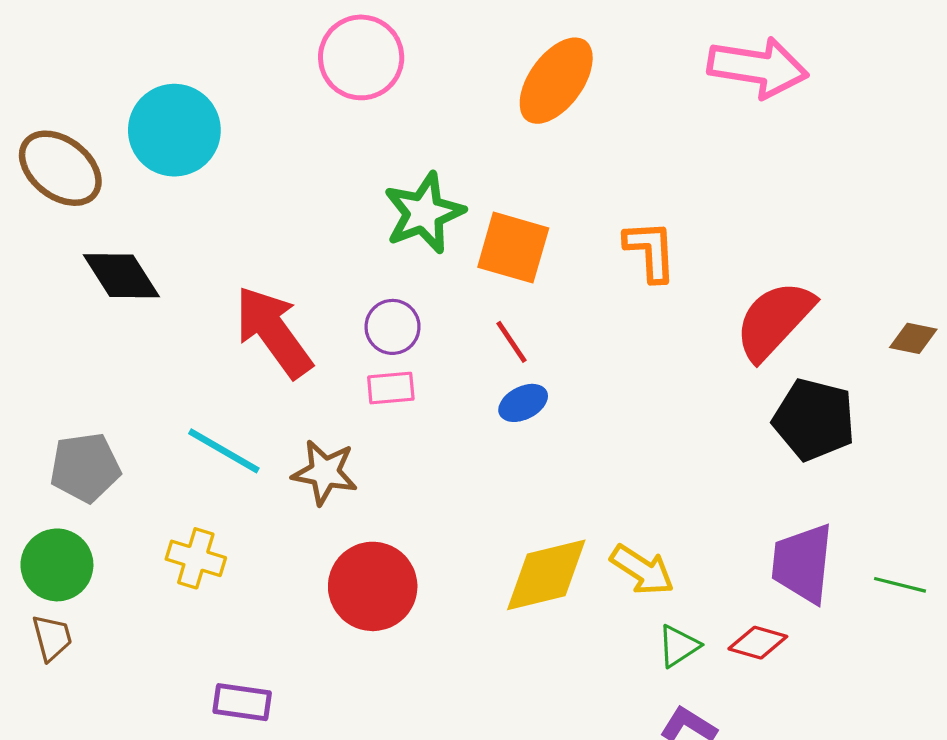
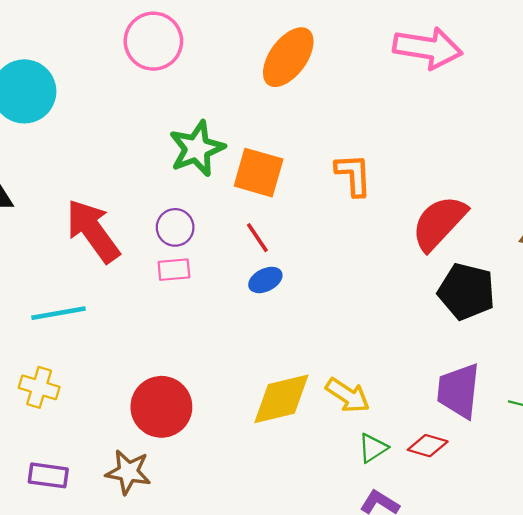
cyan line: (224, 451) -> (59, 313), turned -40
brown star: (325, 472) -> (128, 472), moved
purple rectangle: (242, 702) -> (48, 475), moved

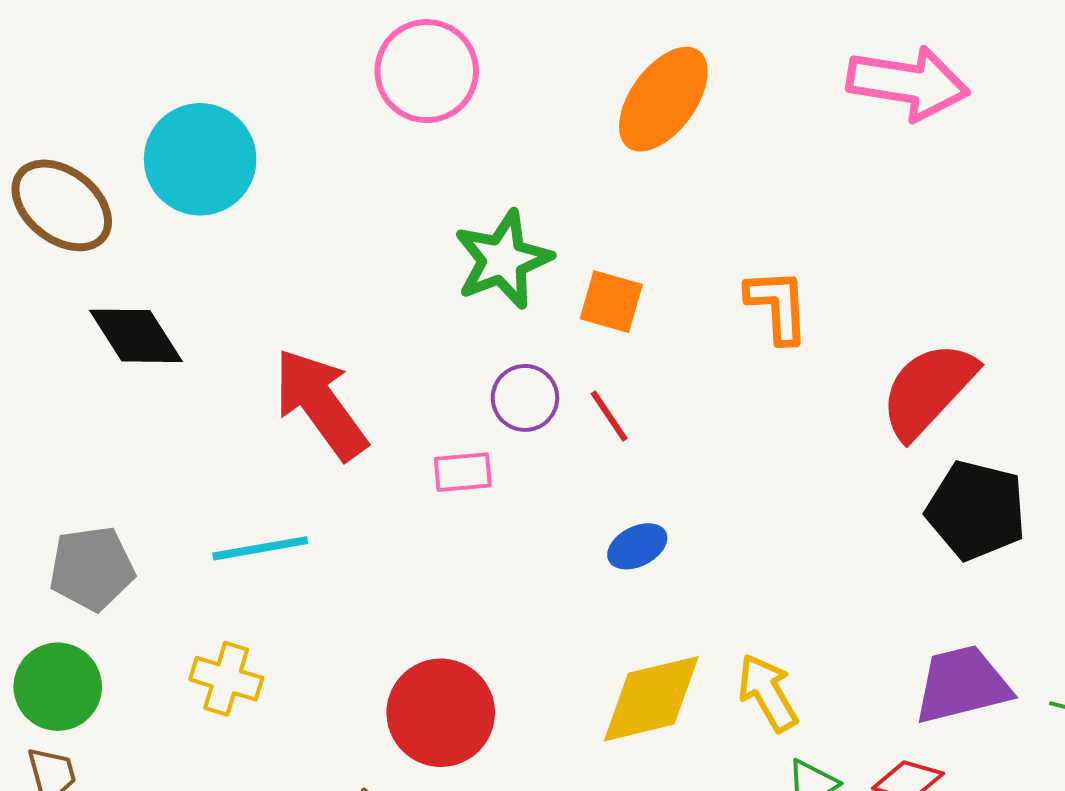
orange square: (259, 173) -> (611, 302), size x0.7
purple circle: (175, 227) -> (525, 398), moved
blue ellipse: (265, 280) -> (637, 546), moved
purple trapezoid: (459, 391) -> (962, 685), turned 70
yellow arrow: (348, 395) -> (768, 693), turned -153

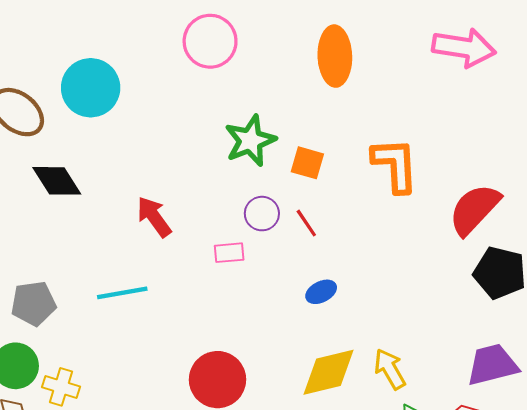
orange ellipse: (663, 99) -> (335, 56), turned -38
orange L-shape: (778, 306) -> (395, 165), size x1.4
red arrow: (320, 404) -> (154, 217), size x0.7
yellow cross: (226, 679) -> (61, 387), moved

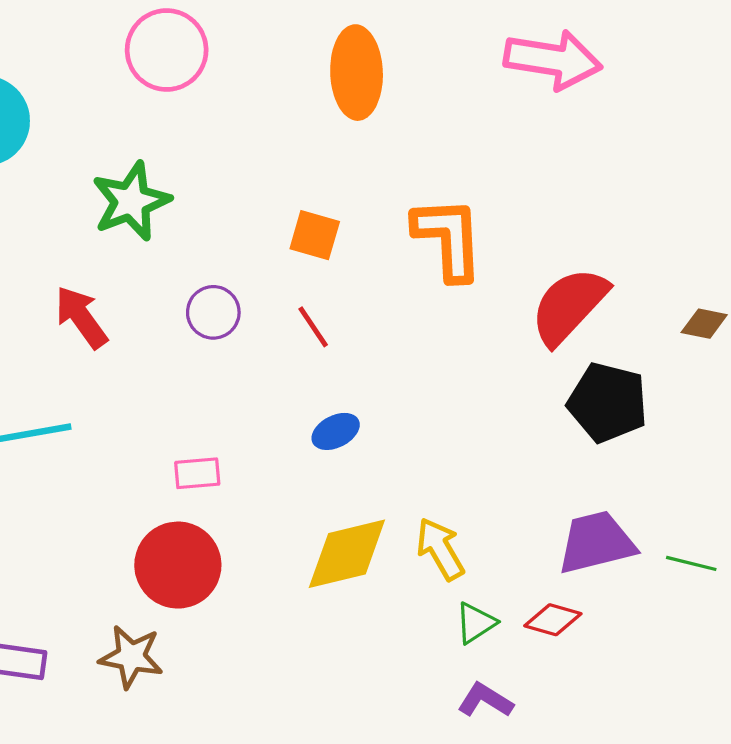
green star: (250, 141) -> (131, 201), moved
purple circle: (262, 214) -> (213, 312), moved
pink rectangle: (229, 253) -> (197, 473), moved

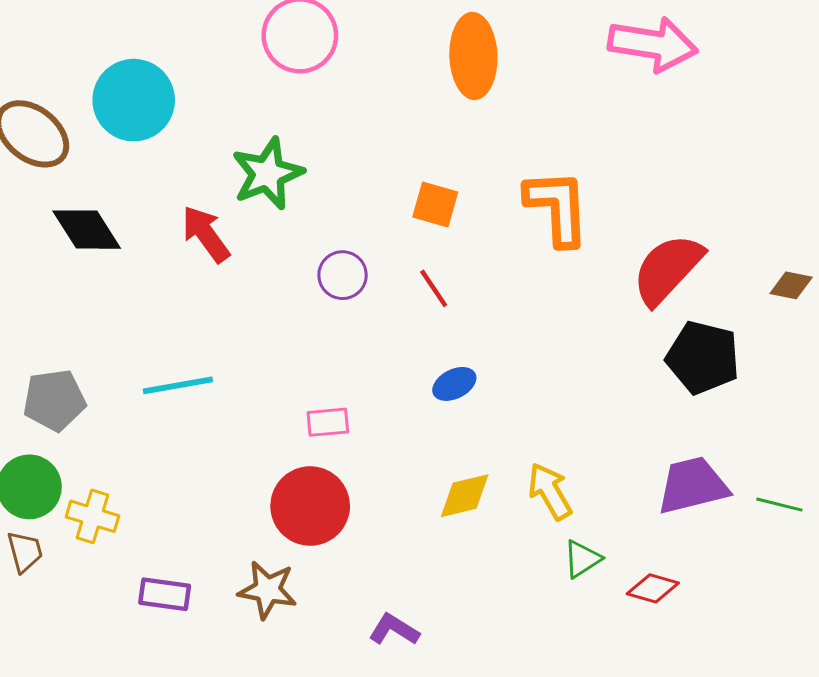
red arrow: (81, 317) -> (206, 234), moved
yellow diamond: (347, 554) -> (465, 496), size x0.7
red diamond: (553, 620) -> (653, 588), moved
purple L-shape: (485, 700) -> (394, 630), moved

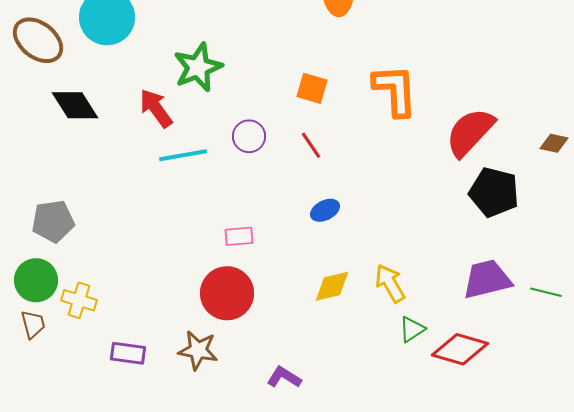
cyan line: (178, 385) -> (183, 155), moved
red diamond: (653, 588) -> (460, 349), size x1.6

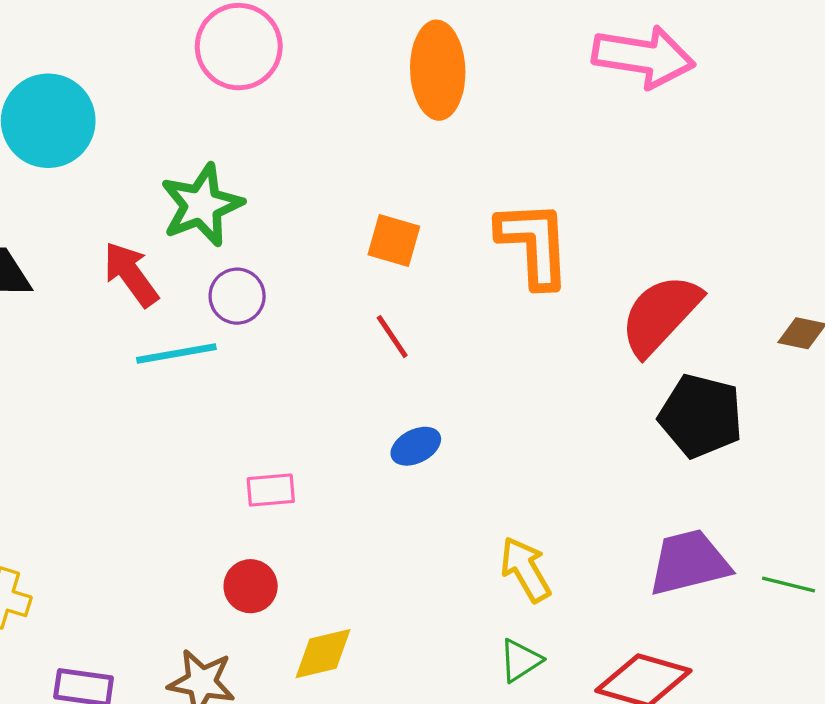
purple circle: (249, 136) -> (237, 296), moved
yellow diamond: (332, 286) -> (323, 654), moved
red circle: (227, 293) -> (251, 586), size x0.6
green triangle: (412, 329) -> (520, 660), moved

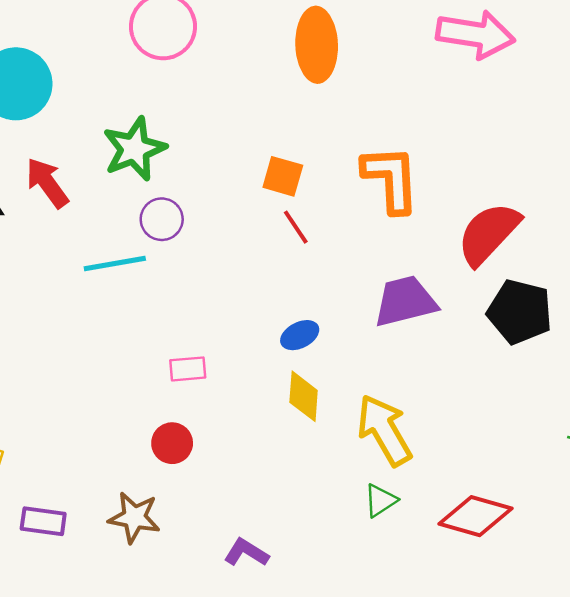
red arrow: (131, 274) -> (47, 183), moved
red line: (392, 337) -> (296, 227), moved
purple trapezoid: (689, 563) -> (405, 301), moved
yellow arrow: (525, 569) -> (384, 430), size x1.4
yellow diamond: (323, 654) -> (304, 396), moved, turned -72

